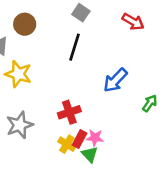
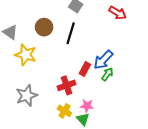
brown circle: (25, 24) -> (44, 27), moved
green arrow: (150, 103) -> (107, 74), moved
red rectangle: (80, 139) -> (85, 69), moved

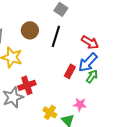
red arrow: (118, 13) -> (90, 42), moved
red cross: (67, 85) -> (27, 85), moved
pink star: (87, 106) -> (80, 104), moved

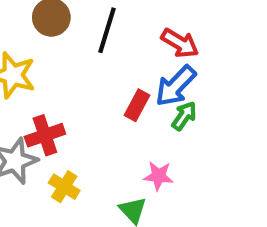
yellow cross: (50, 112) -> (64, 187), moved

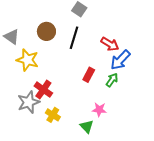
blue arrow: (176, 86) -> (120, 60), moved
red cross: (45, 135) -> (43, 90), turned -36

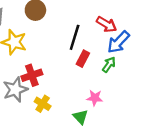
black line: (74, 38) -> (75, 37), moved
red cross: (43, 90) -> (32, 75), turned 36

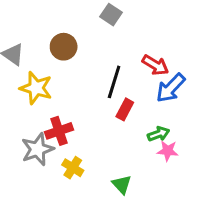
green arrow: (109, 65) -> (158, 134), moved, turned 35
pink star: (95, 98) -> (168, 151), moved

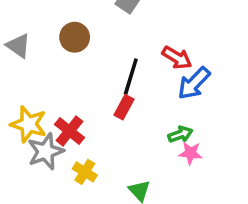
yellow star: (36, 88) -> (29, 124), moved
red rectangle: (125, 109) -> (124, 107), moved
red cross: (59, 131) -> (69, 131), turned -32

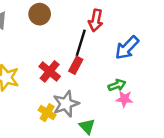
red arrow: (177, 58) -> (96, 20), moved, turned 70
red cross: (69, 131) -> (50, 71), moved
gray star: (46, 151) -> (66, 104), moved

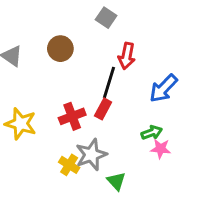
red cross: (50, 71) -> (72, 116), turned 30

